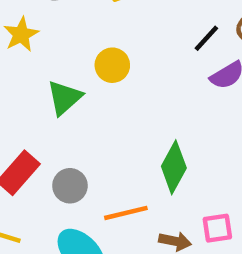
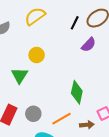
black line: (206, 38) -> (75, 23), moved

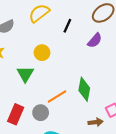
black line: (75, 23) -> (67, 26), moved
orange line: (62, 119) -> (57, 97), moved

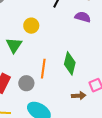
purple semicircle: (95, 40) -> (83, 17), turned -119
orange line: (57, 97) -> (43, 69), turned -54

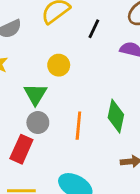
gray circle: (26, 83) -> (38, 123), moved

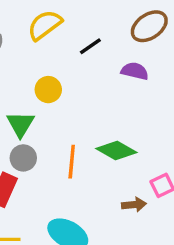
black line: (94, 29) -> (90, 46), turned 30
green diamond: (116, 116) -> (116, 151), turned -72

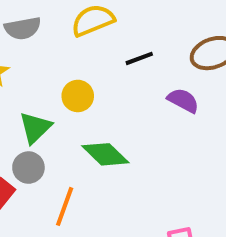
green diamond: (116, 151) -> (105, 154), moved
orange line: (72, 162) -> (65, 206), moved

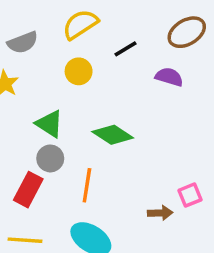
yellow circle: (78, 96) -> (79, 71), moved
green triangle: (35, 128) -> (49, 124), turned -32

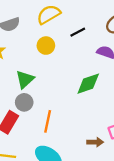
green triangle: (49, 124) -> (25, 79), turned 42
green diamond: (113, 135) -> (88, 84), moved, turned -55

